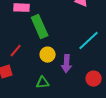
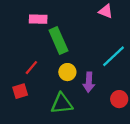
green triangle: (43, 83) -> (62, 104), size x1.5

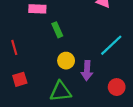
green rectangle: (58, 41) -> (57, 30), size x0.6
red line: (31, 68) -> (14, 47), moved, turned -56

